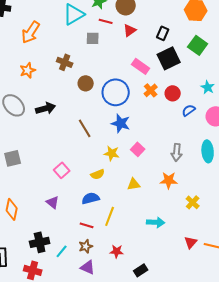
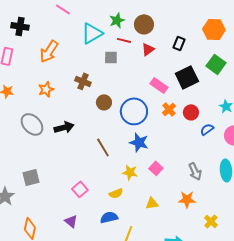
black rectangle: (163, 33) -> (179, 43), moved
gray arrow: (177, 152) -> (195, 171), turned -30

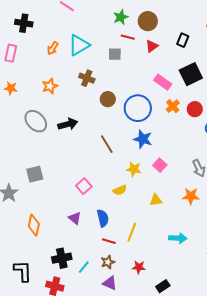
cyan triangle: (92, 33) -> (79, 45), moved
orange arrow: (49, 51) -> (53, 48), size x0.6
blue semicircle: (109, 217) -> (103, 218), moved, turned 90

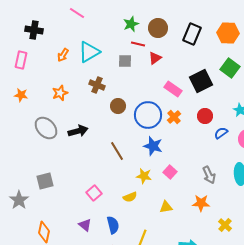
black rectangle: (183, 40) -> (192, 34), moved, size x1.5
red triangle: (152, 46) -> (155, 58), moved
orange cross: (173, 106) -> (174, 117), moved

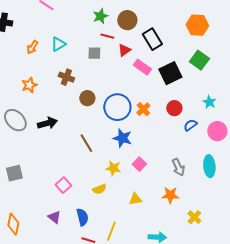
black rectangle: (192, 34) -> (152, 39), moved, turned -55
cyan triangle: (89, 52) -> (58, 44), size x0.7
pink rectangle: (173, 89) -> (142, 67), moved

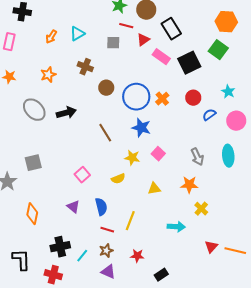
orange hexagon: (197, 25) -> (226, 22), moved
yellow cross: (194, 217) -> (201, 209), moved

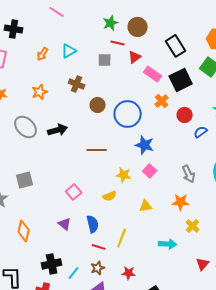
black rectangle: (171, 29) -> (176, 46), moved
orange cross: (162, 99) -> (162, 101), moved
blue star: (141, 128) -> (145, 145), moved
brown line: (105, 133) -> (97, 150), turned -60

